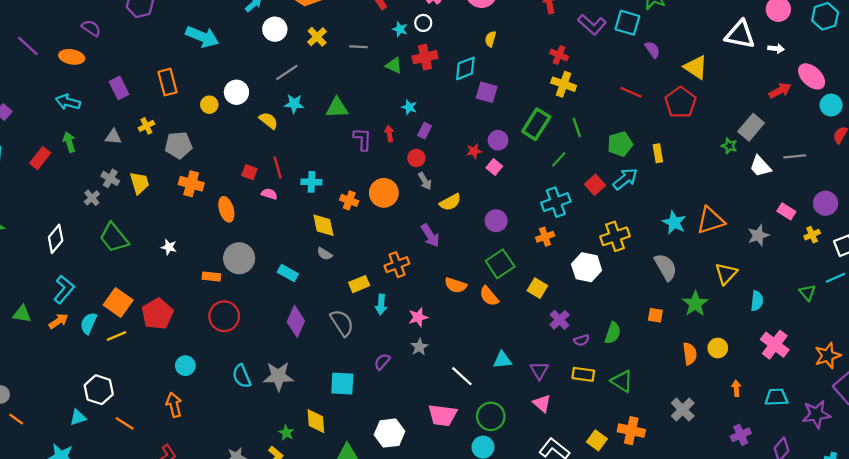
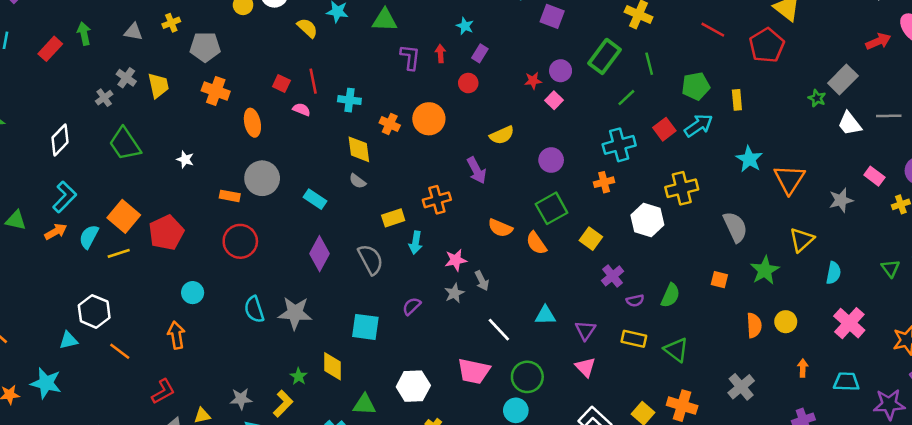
gray arrow: (425, 181) -> (482, 281), moved
orange triangle: (711, 220) -> (789, 179), turned -44
cyan star: (674, 222) -> (749, 159), moved

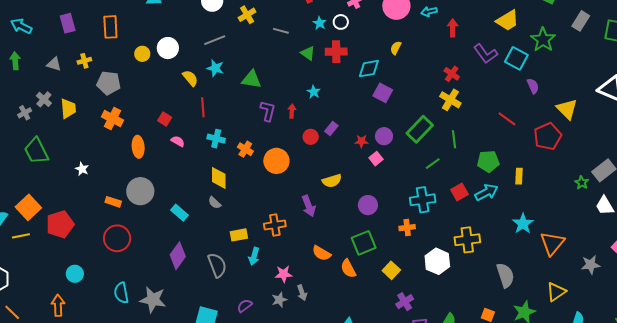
purple rectangle: (480, 53) -> (331, 129), moved
red line: (313, 81) -> (203, 107), moved
orange cross: (390, 124) -> (245, 149), moved

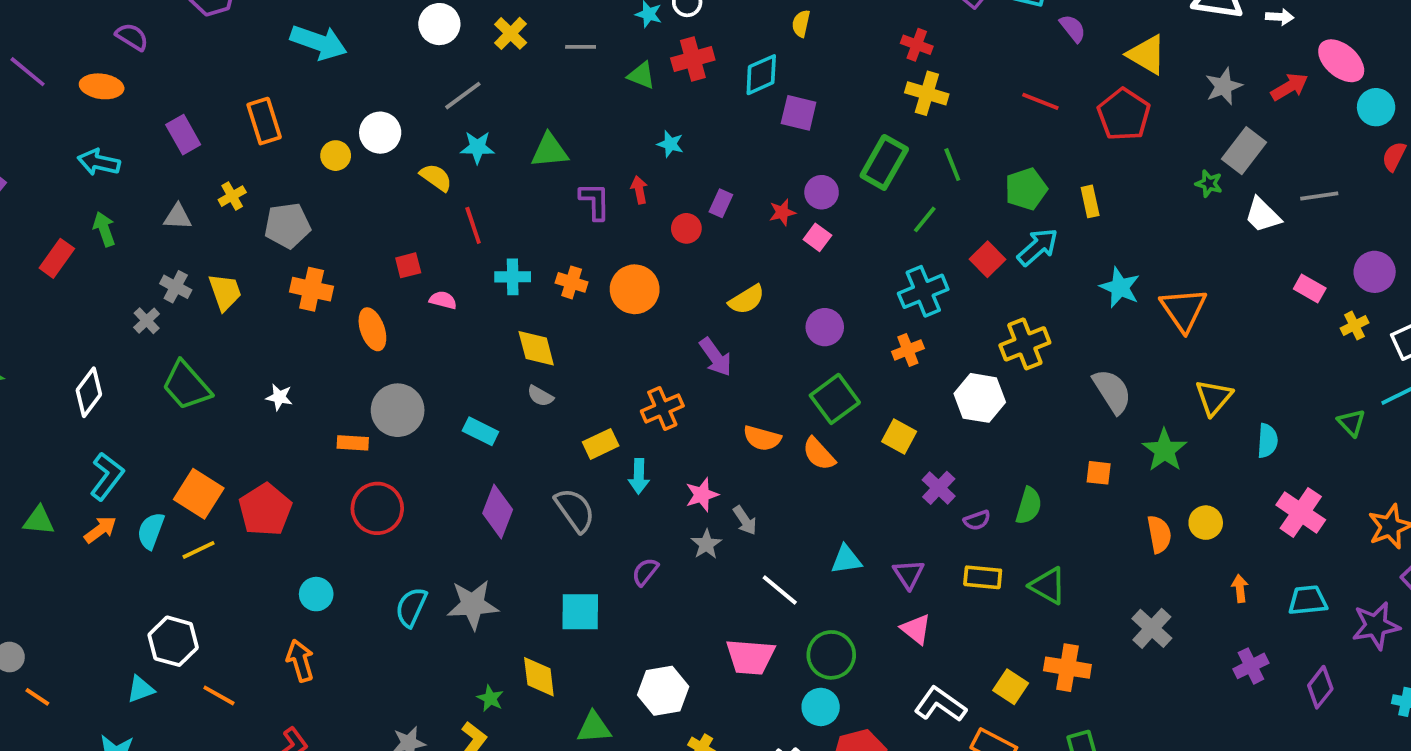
red square: (165, 119) -> (408, 265), turned -32
gray star: (591, 265) -> (1224, 86), moved
cyan semicircle: (121, 293) -> (411, 607), turned 50

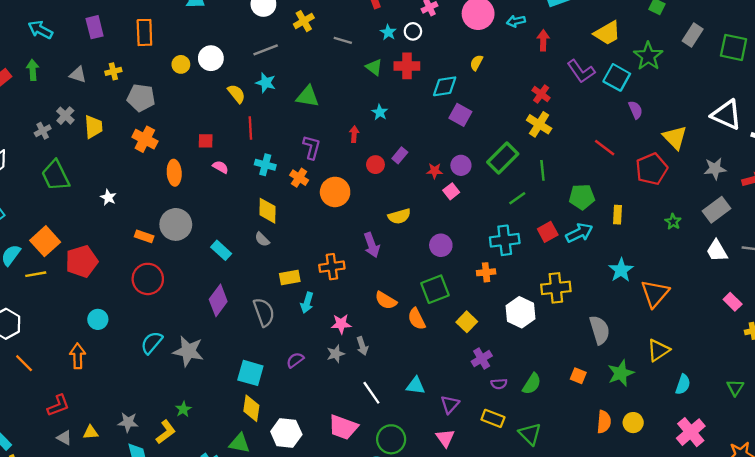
green star: (1209, 184) -> (673, 222), moved
purple L-shape: (595, 201) -> (312, 147), moved
yellow diamond: (539, 677) -> (251, 408), moved

